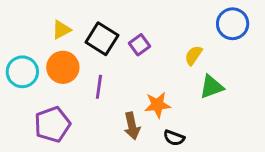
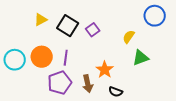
orange circle: (63, 67) -> (42, 57), moved
cyan circle: (22, 72) -> (15, 60), moved
orange star: (157, 105) -> (105, 70), turned -30
purple pentagon: (52, 124) -> (60, 83), moved

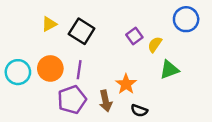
purple square: (93, 30) -> (134, 36), moved

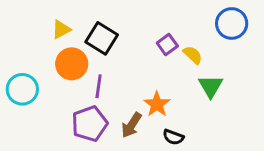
yellow semicircle: (155, 44) -> (193, 55), turned 98
orange circle: (50, 68) -> (72, 64), moved
green triangle: (169, 70) -> (211, 86), turned -40
brown arrow: (106, 101) -> (131, 125), turned 45

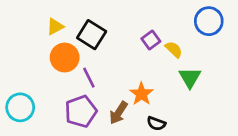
purple line: (99, 86) -> (89, 78), turned -35
cyan circle: (22, 89) -> (20, 107), moved

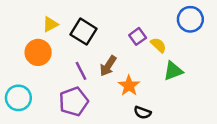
orange circle: (65, 58) -> (38, 52), moved
green triangle: (190, 78) -> (173, 71), turned 40
brown arrow: (119, 113) -> (108, 66), moved

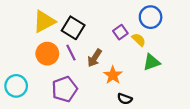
blue circle: (190, 19) -> (151, 17), moved
yellow triangle: (50, 24) -> (44, 21), size x1.6
orange circle: (38, 52) -> (47, 54), moved
purple line: (81, 71) -> (71, 53), moved

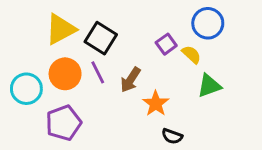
cyan circle: (16, 86) -> (26, 89), moved
purple pentagon: (65, 89) -> (64, 123), moved

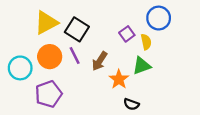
yellow semicircle: (191, 54) -> (146, 42), turned 35
green triangle: (209, 86) -> (142, 66), moved

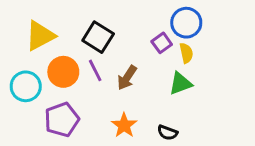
blue circle: (159, 18) -> (186, 23), moved
yellow triangle: (46, 23) -> (40, 36), moved
orange star: (119, 79) -> (124, 125), moved

